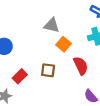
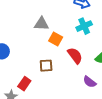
red rectangle: (20, 76) -> (24, 84), moved

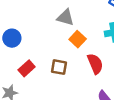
red rectangle: (24, 84) -> (27, 68), moved

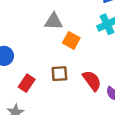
red semicircle: (95, 64) -> (92, 81), moved

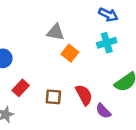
brown square: (59, 74) -> (53, 97), moved

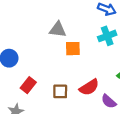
orange square: (70, 53) -> (73, 49), turned -35
red semicircle: (84, 95) -> (89, 87), turned 90

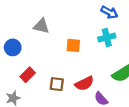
gray triangle: (58, 30) -> (41, 26), moved

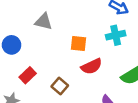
brown square: (57, 84) -> (60, 86), turned 32
red semicircle: (84, 84) -> (92, 66), moved

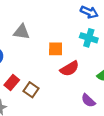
cyan cross: (116, 35) -> (89, 38), turned 36
brown square: (60, 86) -> (31, 90), moved

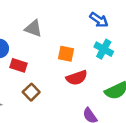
blue arrow: (89, 12) -> (99, 20), moved
red rectangle: (12, 82) -> (19, 65), moved, turned 56

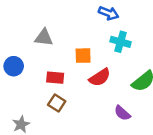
red rectangle: (19, 65) -> (55, 78), moved

